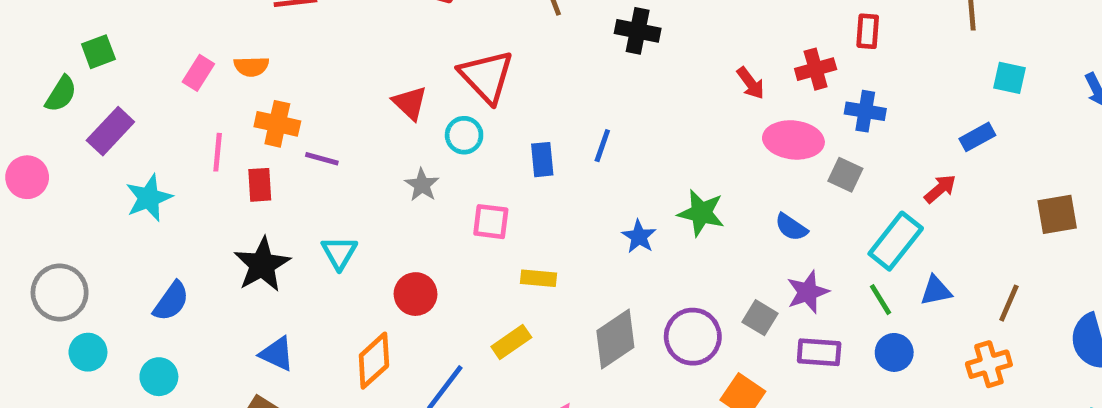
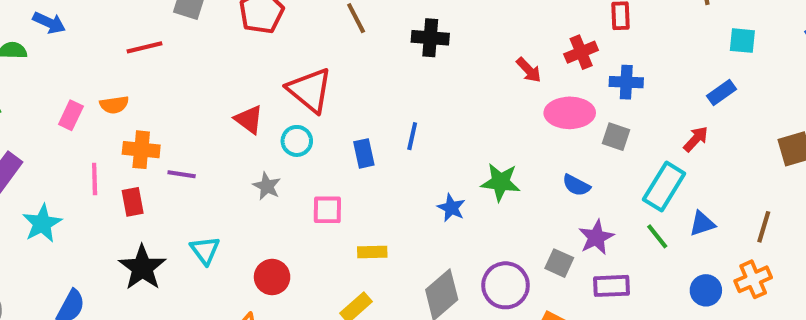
blue circle: (894, 352) -> (706, 290), moved

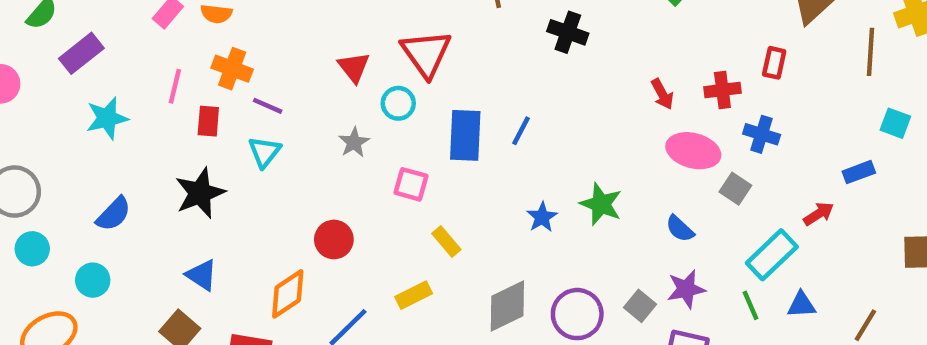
blue rectangle: (364, 153) -> (465, 135), size x1.6
cyan triangle: (205, 250) -> (264, 152), moved
yellow rectangle: (372, 252) -> (446, 241), turned 36

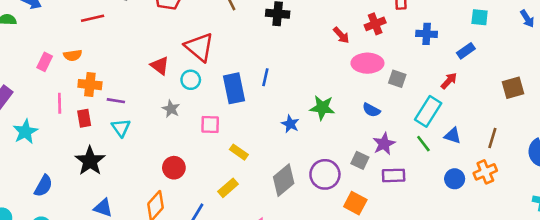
blue cross: (762, 134) -> (427, 34), moved
blue triangle: (801, 305) -> (453, 136), turned 36

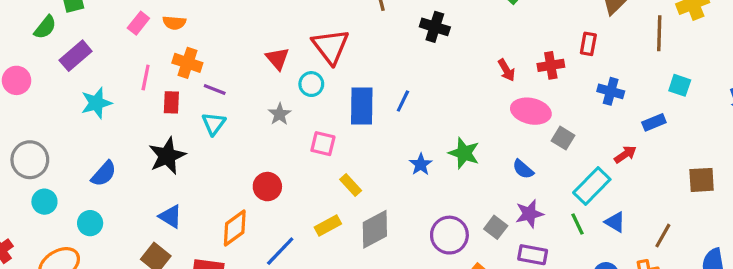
gray diamond: (284, 180) -> (375, 229), moved

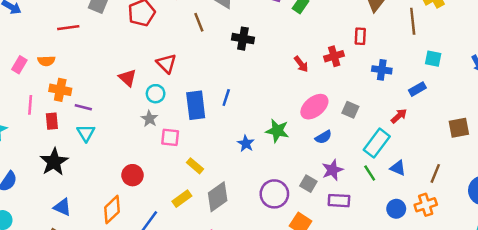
red triangle: (331, 46) -> (166, 63), size x0.7
pink ellipse: (531, 111) -> (314, 107), moved, turned -44
gray star: (280, 114) -> (149, 119), moved
blue semicircle: (523, 169) -> (323, 137), turned -63

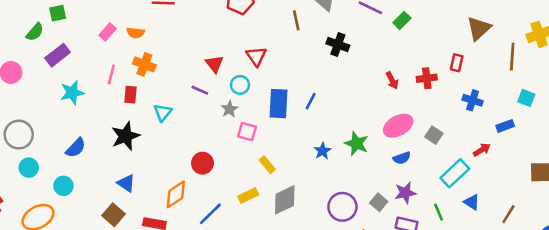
purple line: (83, 107) -> (200, 90), moved
green line: (370, 173) -> (439, 212), moved

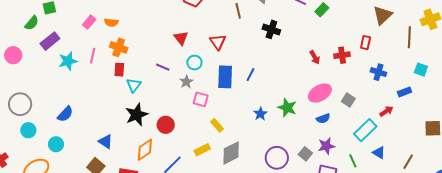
red triangle: (256, 56) -> (218, 42), moved
red triangle: (214, 64) -> (181, 38), moved
cyan star: (72, 93) -> (68, 61), moved
red rectangle: (131, 95) -> (119, 70), moved
black star: (126, 136) -> (137, 115), moved

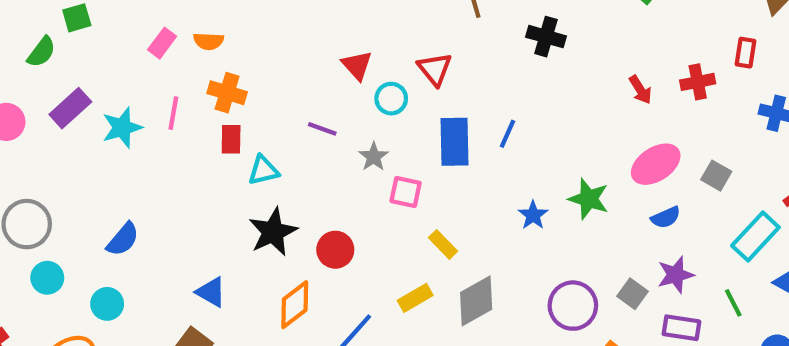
purple rectangle: (50, 41) -> (70, 108), moved
cyan circle: (194, 63) -> (391, 99), moved
cyan triangle: (134, 85) -> (263, 170), turned 42

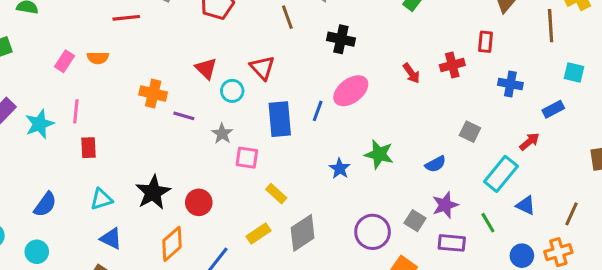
orange cross: (227, 93) -> (153, 94), moved
red rectangle: (231, 139) -> (89, 148), moved
pink ellipse: (656, 164) -> (351, 91), moved
cyan triangle: (263, 170) -> (101, 199), moved

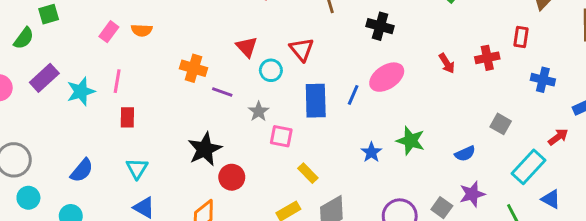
black star: (153, 192) -> (205, 149), moved
cyan triangle: (101, 199) -> (137, 168), turned -45

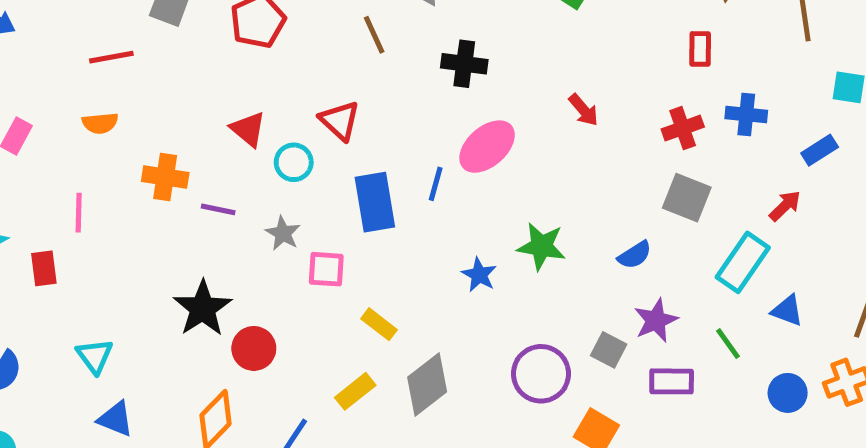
orange semicircle: (142, 30) -> (100, 123), moved
red cross: (487, 58) -> (683, 128), moved
pink line: (117, 81) -> (79, 213), moved
red rectangle: (127, 117) -> (44, 268), moved
gray square: (501, 124) -> (687, 198), size x1.4

